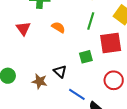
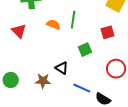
green line: (91, 21) -> (73, 20), moved
red square: (111, 43) -> (107, 32), size x0.6

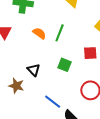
green square: (85, 50) -> (65, 65), turned 32
black triangle: (62, 68) -> (34, 70), moved

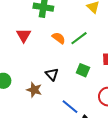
green line: (60, 33) -> (79, 38), turned 30

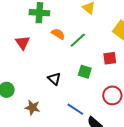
orange semicircle: (59, 38) -> (58, 34), moved
brown star: (34, 90) -> (32, 107), moved

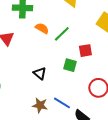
red square: (110, 58) -> (85, 51), moved
brown star: (32, 107) -> (40, 105), moved

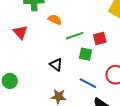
green line: (62, 34) -> (75, 36), moved, turned 30
blue line: (62, 103) -> (88, 83), moved

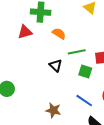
red triangle: (20, 32) -> (25, 32), moved, turned 49
black triangle: (56, 65) -> (56, 65), moved

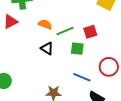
orange semicircle: (59, 34) -> (45, 24), moved

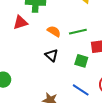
green line: (65, 31) -> (78, 32), moved

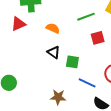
green line: (78, 32) -> (86, 17), moved
green square: (81, 61) -> (72, 62), moved

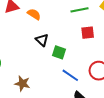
orange semicircle: (53, 28) -> (34, 14), moved
brown star: (58, 97) -> (22, 83), moved

